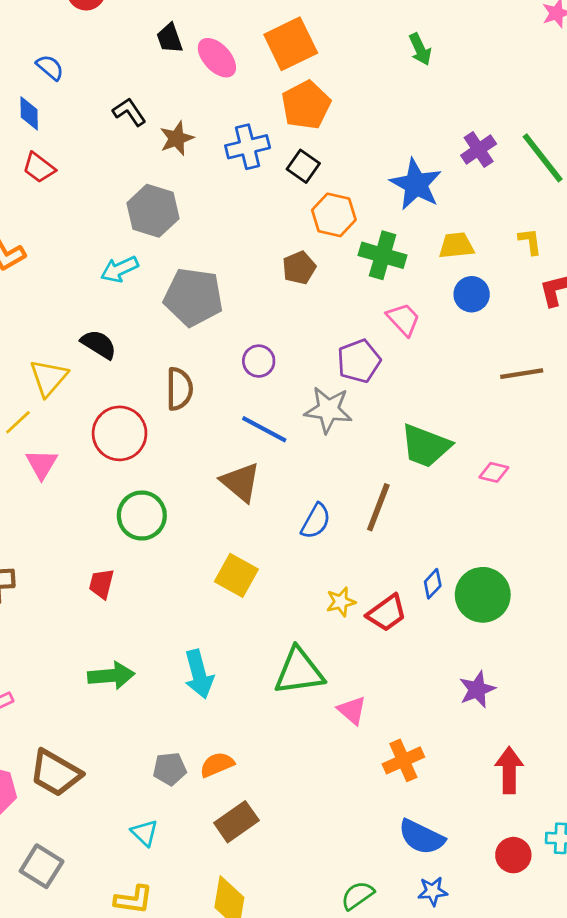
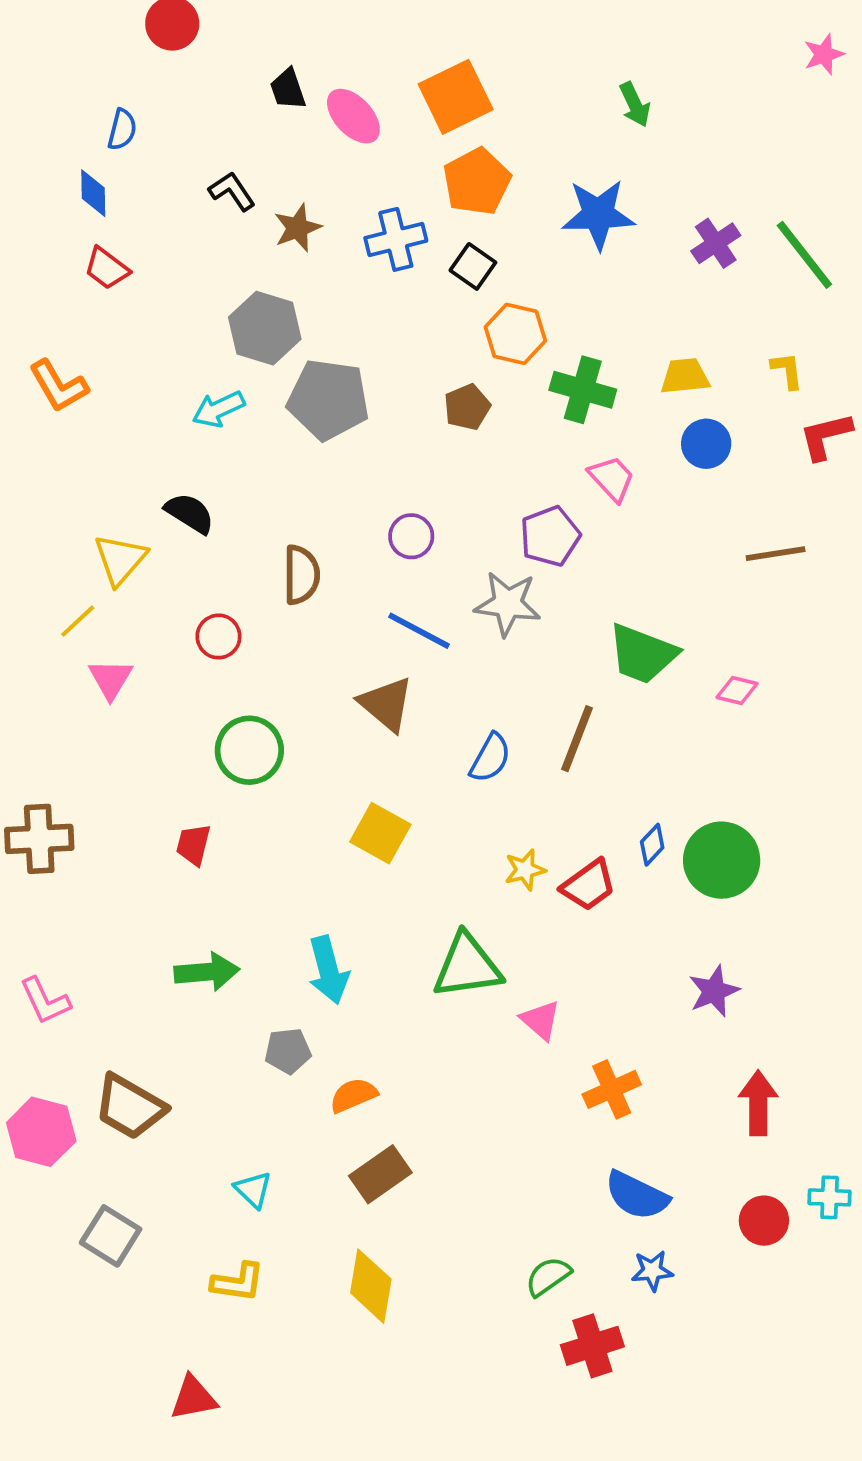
blue semicircle: (50, 67) -> (122, 130), turned 64
blue star: (416, 184) -> (598, 214), moved, turned -30
gray pentagon: (193, 297) -> (328, 399), moved
red circle: (120, 433) -> (218, 636), size x0.6
gray pentagon: (170, 769) -> (288, 1051), moved

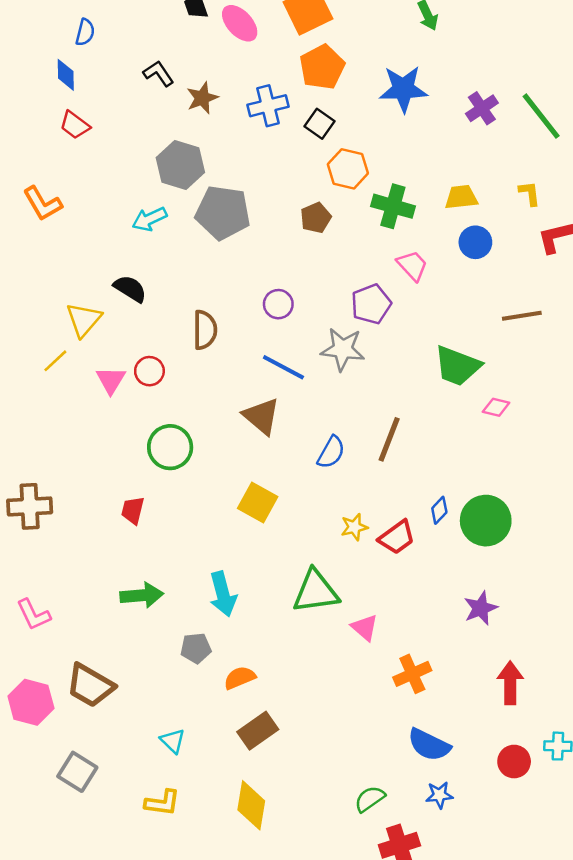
green trapezoid: (643, 654) -> (457, 366), moved
pink triangle: (111, 679) -> (111, 380), moved

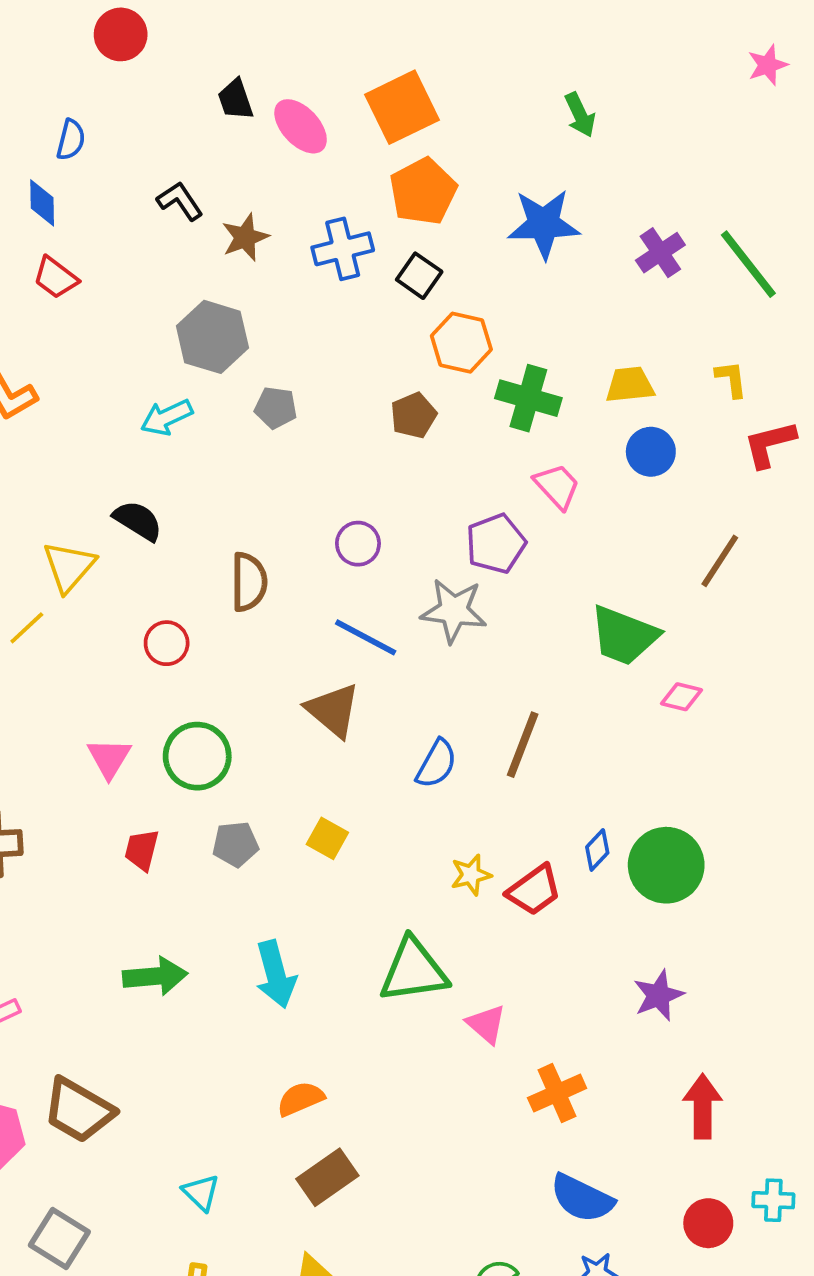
gray pentagon: (223, 213) -> (276, 408), size x0.5
brown line: (522, 316) -> (720, 561), turned -48
pink triangle: (111, 380) -> (109, 758), moved
yellow square: (258, 503) -> (327, 838), size x0.7
gray pentagon: (196, 648) -> (235, 844), moved

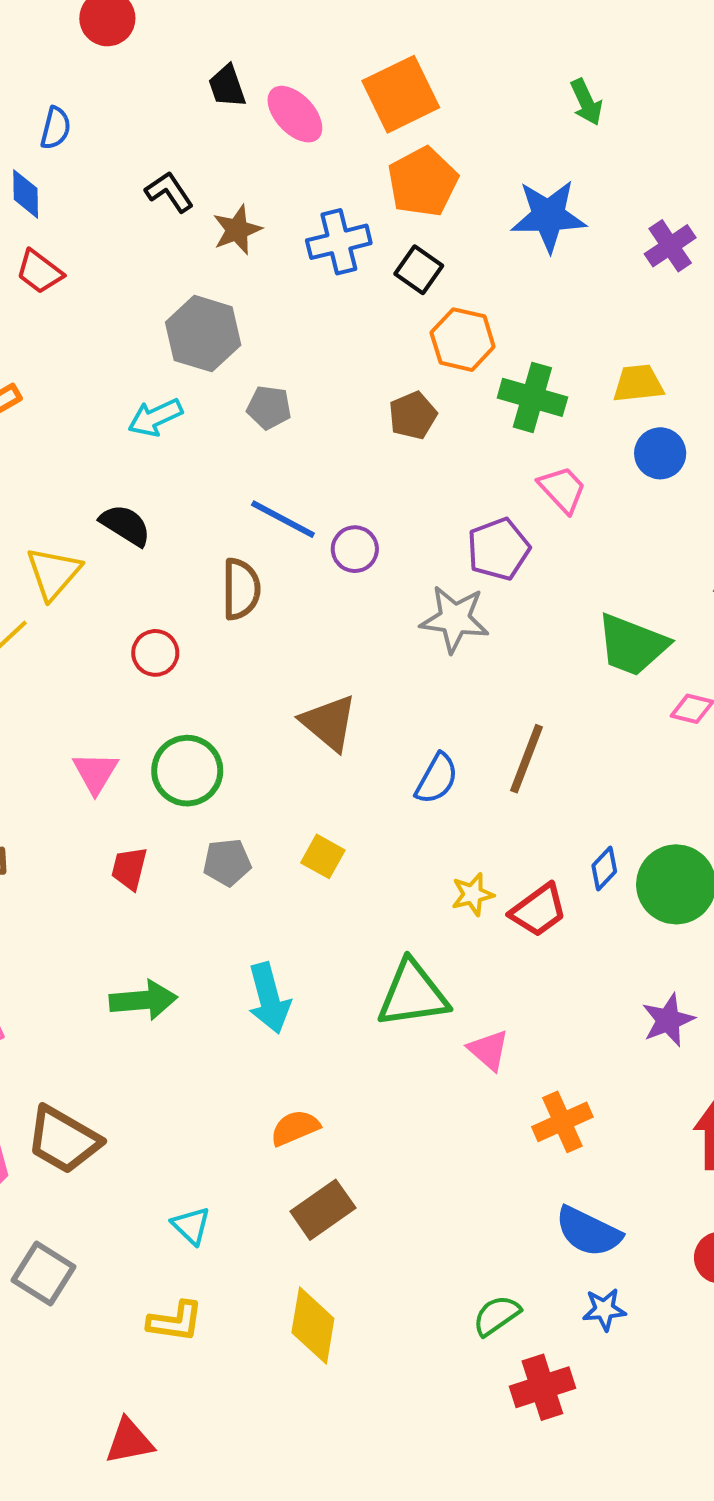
blue line: (366, 637) -> (283, 519), moved

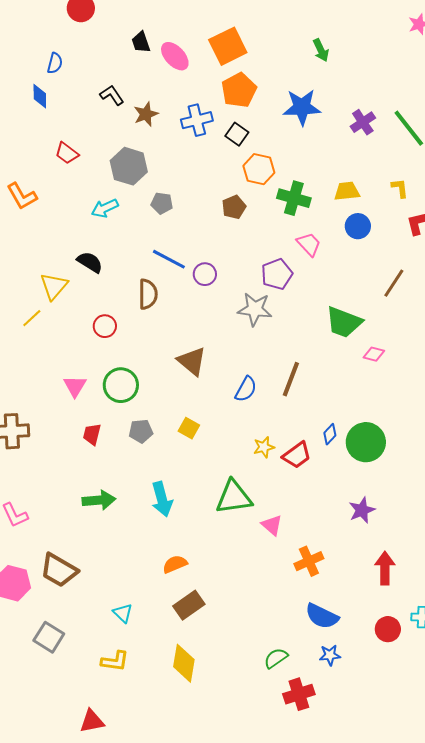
red trapezoid: (40, 272) -> (67, 153), moved

